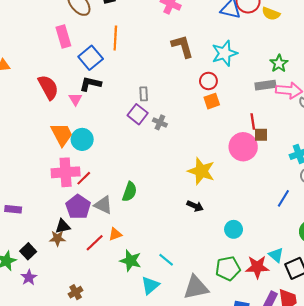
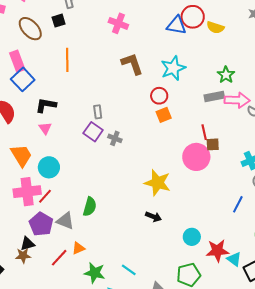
blue square: (91, 58) -> (23, 79), moved
pink triangle: (75, 99) -> (45, 128), moved
cyan circle: (82, 139) -> (49, 167), moved
red star: (257, 267) -> (217, 251), moved

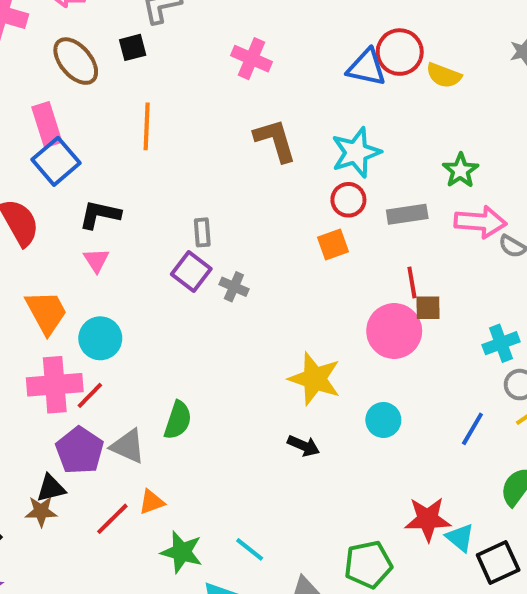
red circle: (159, 96) -> (348, 200), moved
gray rectangle: (214, 96) -> (407, 214), moved
cyan circle: (192, 237) -> (383, 420), moved

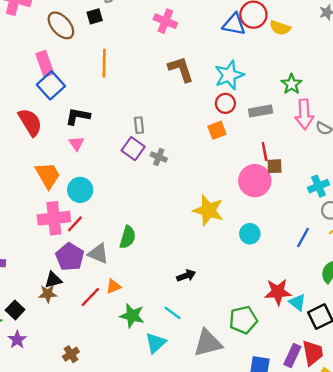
pink arrow: (480, 222) -> (304, 114), turned 84
black arrow: (304, 446) -> (186, 276), moved, turned -42

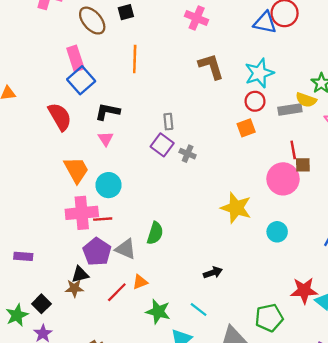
yellow semicircle: (280, 28) -> (306, 100), moved
red line: (75, 224) -> (103, 219), turned 42

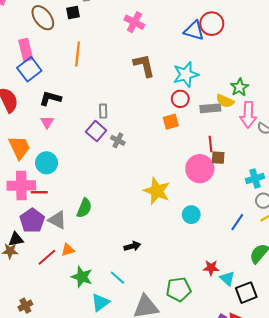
red star: (304, 290) -> (211, 268), size x0.7

